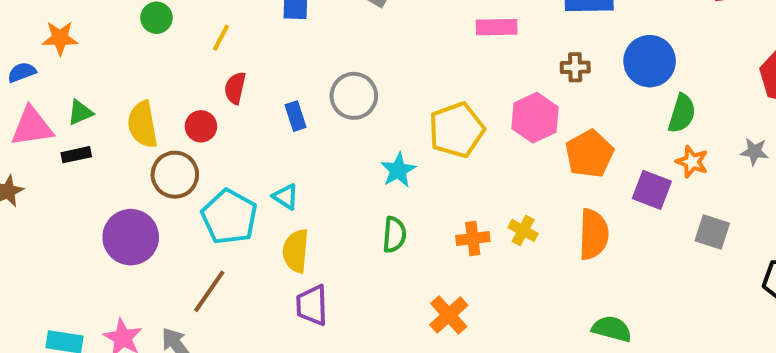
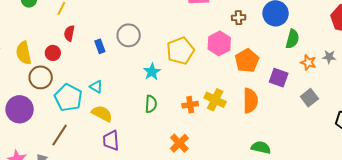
orange star: (692, 162) -> (308, 63), moved
yellow cross: (523, 230) -> (215, 100), size x1.5
gray square: (712, 232) -> (309, 98), turned 36
yellow semicircle: (296, 251) -> (102, 114), turned 115

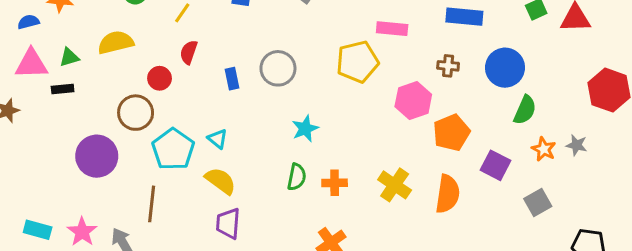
yellow pentagon: (180, 51) -> (357, 62), moved
yellow semicircle: (24, 53) -> (116, 42), moved, turned 80
orange cross: (190, 105) -> (335, 183), moved
brown line: (60, 135) -> (152, 204), turned -35

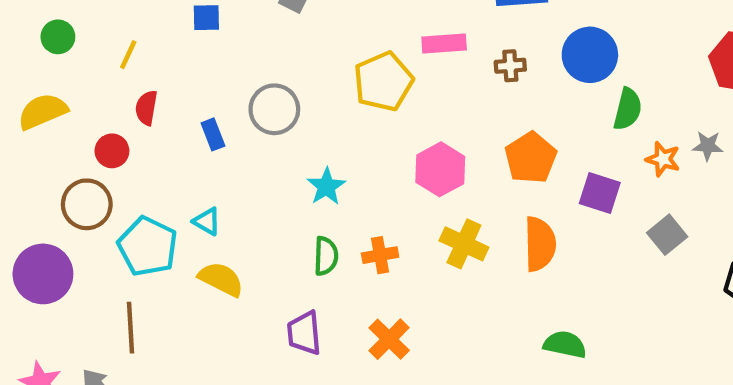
pink rectangle: (392, 29) -> (444, 43), moved
pink hexagon: (413, 101) -> (440, 169), moved
purple trapezoid: (228, 223) -> (304, 333), moved

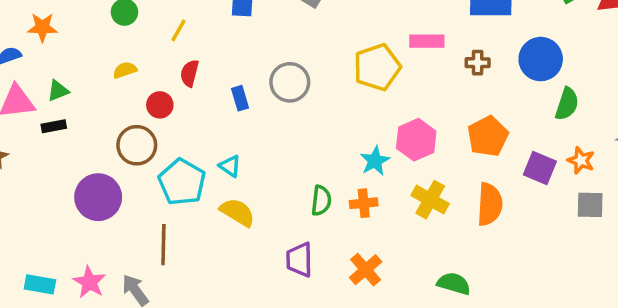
yellow semicircle: (43, 111) -> (125, 70), moved, size x0.6
orange star: (663, 159) -> (581, 160), moved
cyan star: (326, 187) -> (375, 161), moved
gray square: (667, 235) -> (590, 205), turned 36
green semicircle: (565, 344) -> (454, 284), moved

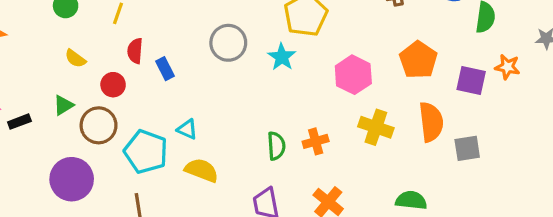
yellow semicircle: (125, 70) -> (75, 58), turned -115
green triangle: (58, 91) -> (63, 105), moved
blue rectangle: (240, 98) -> (165, 69), moved
cyan star: (375, 161) -> (282, 57), moved
gray square: (590, 205) -> (467, 148), moved

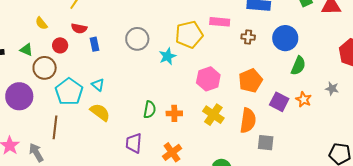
red semicircle: (135, 51) -> (79, 28), turned -98
green triangle: (63, 105) -> (26, 50), turned 40

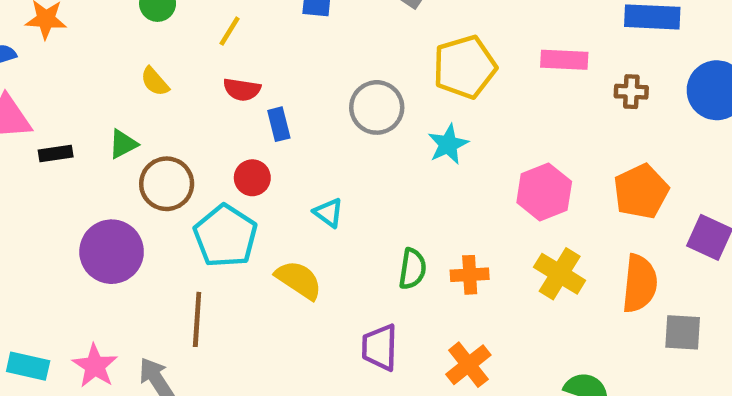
yellow pentagon: (189, 35) -> (465, 67), moved
red circle: (60, 45) -> (252, 178), moved
green triangle: (26, 50) -> (123, 144), turned -48
cyan triangle: (98, 85) -> (328, 213), moved

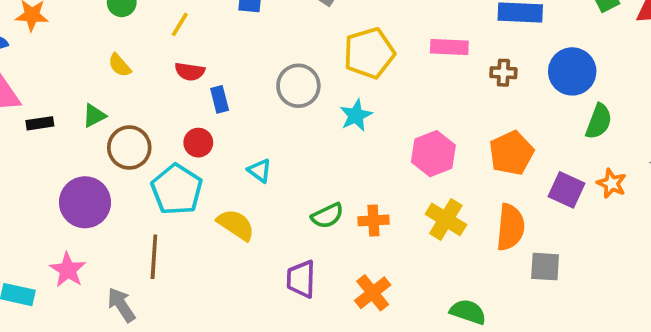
green semicircle: (412, 269) -> (327, 216), turned 56
pink star: (95, 366) -> (68, 270), moved

